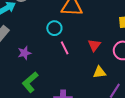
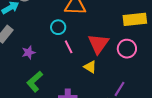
red triangle: (94, 45) -> (98, 44), size x1.6
yellow triangle: (99, 72) -> (90, 67), moved, turned 40

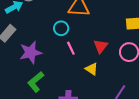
red triangle: (98, 44) -> (101, 46), size x0.7
purple star: (29, 52) -> (31, 52), size x1.6

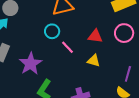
red triangle: (101, 46) -> (95, 36), turned -42

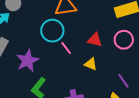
cyan circle: (52, 31) -> (52, 31), size x1.5
purple line: (128, 74) -> (123, 81), turned -56

